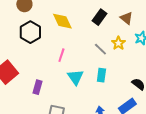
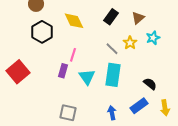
brown triangle: (126, 18) -> (138, 18), turned 40
cyan rectangle: (101, 75) -> (113, 75), size x1.6
purple rectangle: (37, 87) -> (63, 71), moved

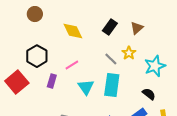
black hexagon: (42, 32) -> (37, 56), moved
cyan star: (153, 38) -> (155, 66), moved, size x1.5
pink line: (73, 55) -> (72, 65), turned 40
purple rectangle: (63, 71) -> (52, 81), moved

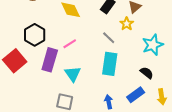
yellow star: (129, 53) -> (127, 24), moved
purple rectangle: (52, 81) -> (50, 60), size x1.6
cyan triangle: (86, 87) -> (73, 74), moved

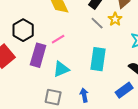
gray line: (109, 38) -> (97, 23), moved
cyan triangle: (73, 74) -> (61, 69), turned 42
blue arrow: (109, 102) -> (84, 95), moved

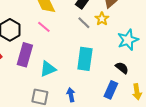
pink line: (58, 39) -> (44, 27), moved, turned 72
blue rectangle: (124, 90) -> (111, 90), turned -30

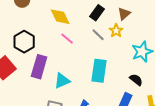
pink line: (44, 27) -> (67, 39), moved

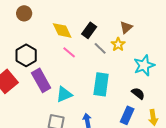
black rectangle: (97, 13) -> (89, 30), moved
purple rectangle: (39, 67) -> (41, 80), turned -45

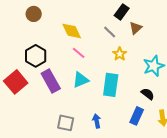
black rectangle: (89, 30) -> (122, 12), moved
yellow star: (118, 44) -> (120, 54), moved
gray line: (100, 48) -> (110, 32), moved
cyan triangle: (64, 94) -> (81, 80), moved

